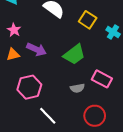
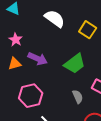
gray semicircle: (77, 88) -> (78, 97), turned -104

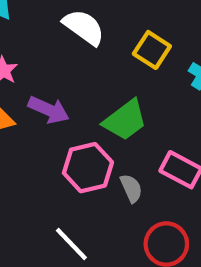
pink hexagon: (31, 96) -> (88, 168), moved

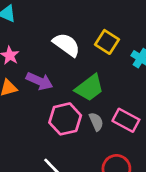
white semicircle: (84, 27) -> (66, 45), moved
gray semicircle: (131, 188) -> (96, 122), moved

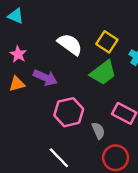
green trapezoid: (89, 88) -> (103, 73), moved
gray semicircle: (96, 122) -> (98, 131), moved

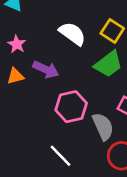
gray semicircle: (98, 131) -> (103, 127), size x1.5

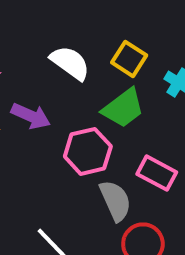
pink hexagon: (71, 107) -> (88, 151), moved

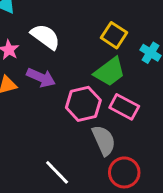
white semicircle: (70, 63) -> (45, 37), moved
pink rectangle: (157, 173) -> (124, 107), moved

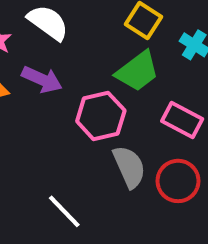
pink rectangle: (124, 107) -> (182, 120), moved
red circle: (124, 172) -> (178, 181), moved

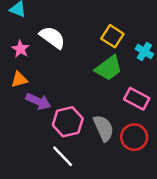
purple arrow: (42, 79) -> (38, 101), moved
pink hexagon: (101, 116) -> (68, 122), moved

